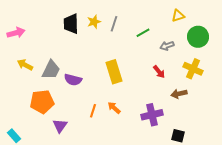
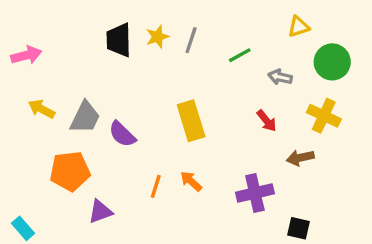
gray arrow: (167, 46) -> (280, 77), turned 32
purple semicircle: (73, 80) -> (122, 134), turned 30
purple triangle: (60, 126) -> (100, 211), turned 35

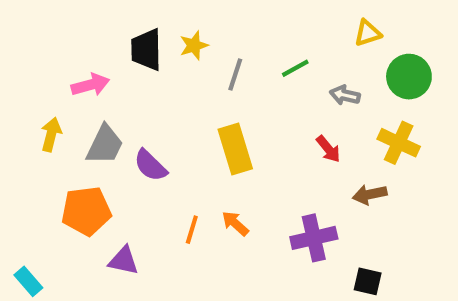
gray line: (191, 40) -> (235, 74), moved
pink arrow: (26, 55) -> (90, 85), moved
yellow arrow: (41, 109) -> (51, 134), turned 76
purple triangle: (100, 211) -> (123, 261), turned 32

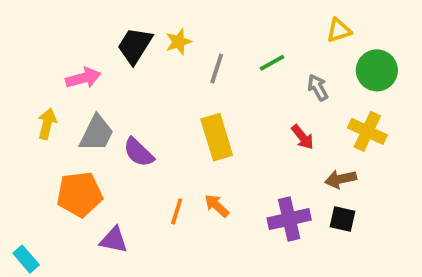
black trapezoid: (146, 50) -> (135, 46), turned 33
gray arrow: (345, 95) -> (318, 88), turned 48
black square: (368, 281) -> (343, 219), moved

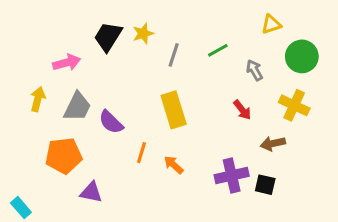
orange line: (177, 211) -> (142, 153), moved
black square: (343, 219) -> (265, 185), moved

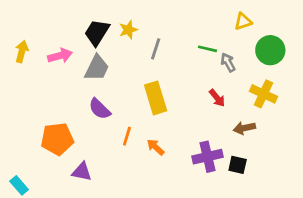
green line: (218, 50) -> (207, 49), moved, turned 42
yellow arrow: (38, 99) -> (22, 52), moved
gray trapezoid: (77, 107) -> (97, 68), moved

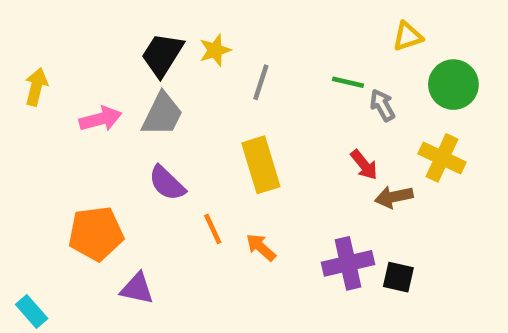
pink arrow: (60, 56) -> (100, 119), moved
brown arrow: (244, 128) -> (394, 197), moved
orange line: (127, 136) -> (213, 229), turned -42

